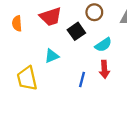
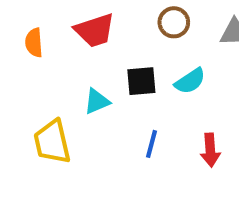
black square: (76, 31) -> (141, 81), moved, turned 30
red arrow: (104, 69) -> (210, 150), moved

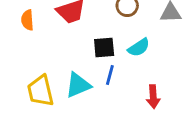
cyan triangle: (97, 101) -> (78, 85), moved, size x1.4
blue line: (152, 144) -> (110, 75), moved

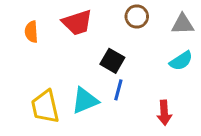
black square: (104, 47) -> (112, 61), turned 35
cyan semicircle: (139, 47) -> (181, 61), moved

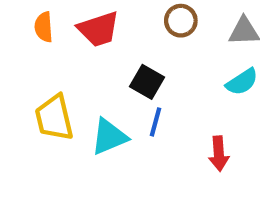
orange semicircle: (31, 32) -> (44, 27), moved
yellow trapezoid: (45, 107) -> (54, 118), moved

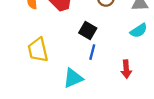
cyan triangle: (109, 137) -> (73, 78), moved

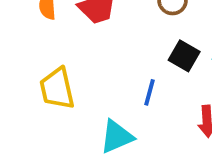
black square: (88, 31) -> (184, 56), moved

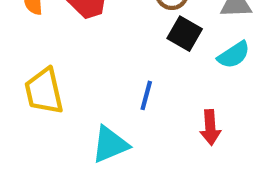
black square: (184, 56) -> (185, 34), moved

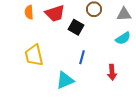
black square: (185, 34) -> (76, 27), moved

